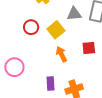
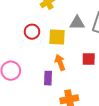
yellow square: (56, 30) -> (57, 37), turned 36
purple rectangle: (50, 84) -> (48, 78), moved

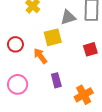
red circle: (32, 32) -> (15, 44), moved
orange arrow: (60, 62) -> (40, 56), moved

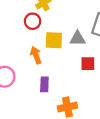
gray triangle: (68, 17) -> (78, 39), moved
red circle: (15, 44) -> (33, 21), moved

